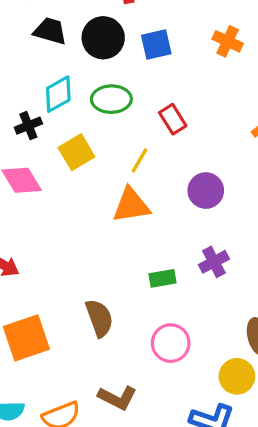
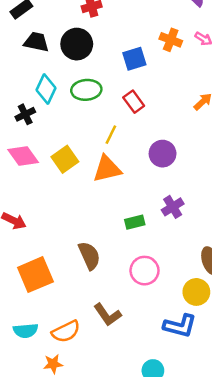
blue square: (156, 44) -> (134, 59), moved
cyan diamond: (58, 94) -> (46, 89), turned -32
yellow square: (76, 152) -> (65, 159), moved
brown L-shape: (117, 398) -> (107, 315), turned 32

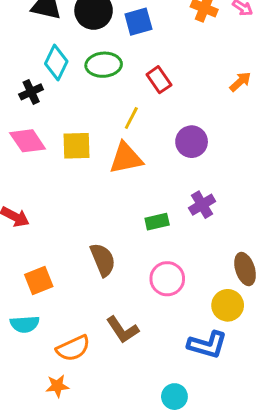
blue square: (134, 59) -> (138, 22), moved
yellow square: (65, 159) -> (77, 146), turned 32
orange square: (35, 275) -> (39, 281), size x0.7
cyan semicircle: (26, 331) -> (25, 324), moved

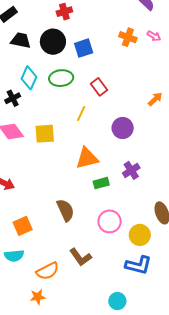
orange arrow: (240, 82) -> (155, 99), moved
orange triangle: (126, 158) -> (87, 158), moved
yellow circle: (228, 305) -> (140, 235), moved

